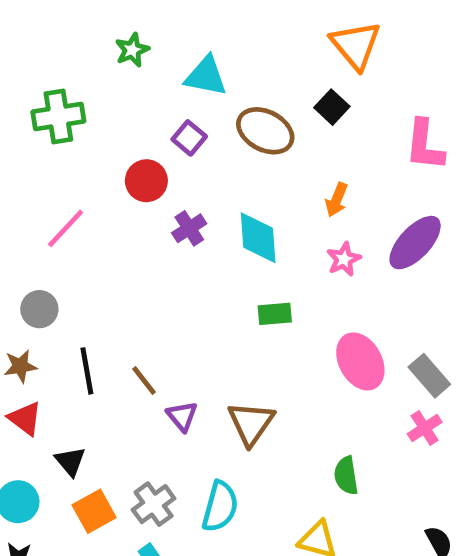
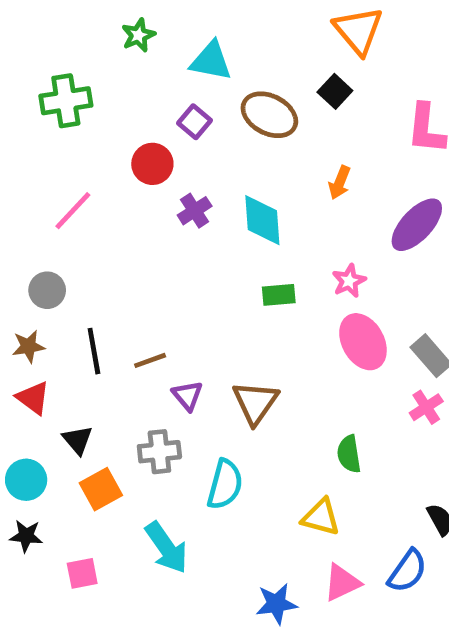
pink star: (344, 259) -> (349, 281), moved
brown line: (144, 380) -> (150, 360), turned -72
gray cross: (154, 504) -> (159, 452), moved, turned 30

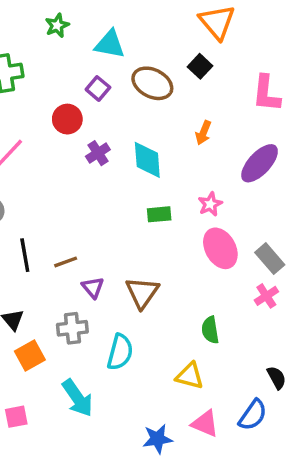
pink triangle: (342, 583) -> (205, 424), turned 48

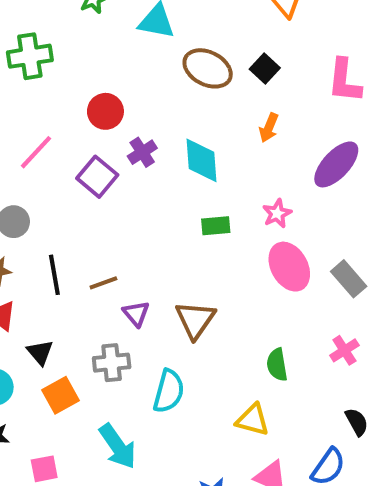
black square: (200, 66) -> (265, 68), moved
purple square: (98, 88) -> (97, 177), moved, size x1.4
pink cross: (266, 296) -> (344, 350), moved

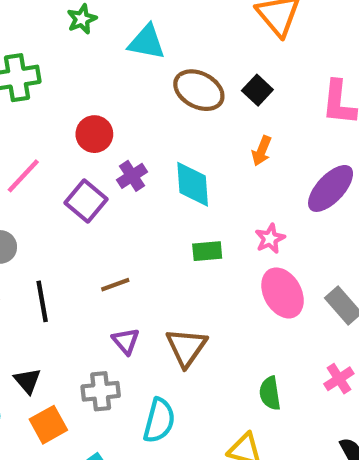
brown line: (103, 283) -> (115, 285), moved

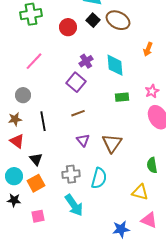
black square: (257, 90) -> (93, 20), moved
red circle: (94, 134) -> (68, 27), moved
purple square: (86, 201) -> (76, 82), moved
gray cross: (101, 391) -> (71, 174), moved
orange square: (48, 425) -> (36, 183), moved

